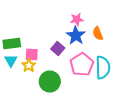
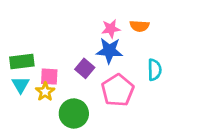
orange semicircle: (98, 34) -> (139, 26), moved, turned -64
blue star: (76, 36) -> (109, 51), turned -30
cyan semicircle: (103, 68) -> (155, 70), moved, size x0.7

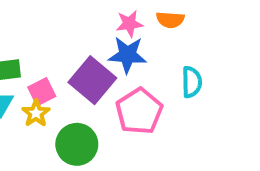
purple square: (85, 68) -> (92, 80), size x1.6
pink square: (49, 77) -> (42, 92), turned -30

